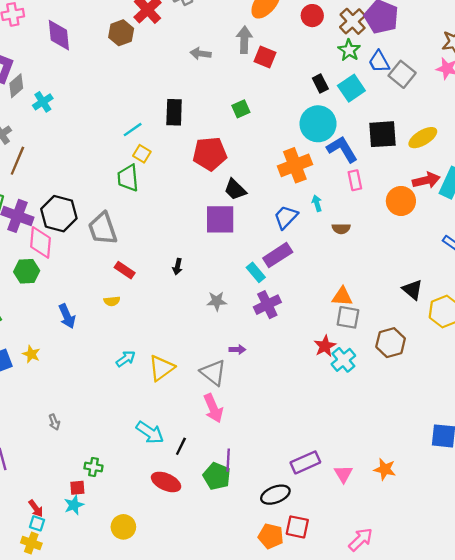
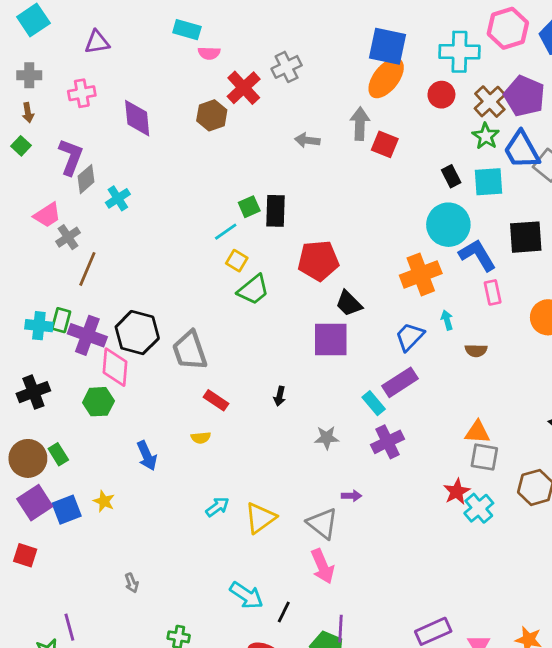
blue trapezoid: (379, 62) -> (522, 150), size x1.4
cyan square: (351, 88) -> (488, 182), turned 30
green square: (241, 109) -> (249, 207), moved
green trapezoid: (128, 178) -> (253, 290), moved, turned -124

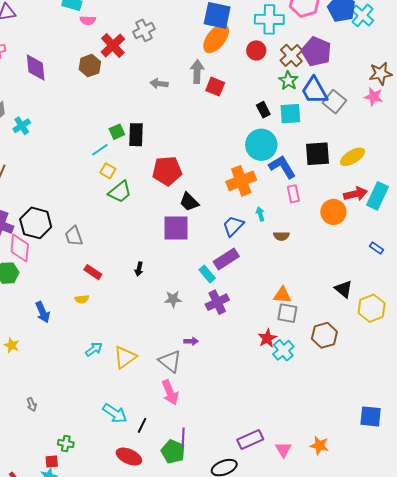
gray trapezoid: (190, 351) -> (74, 236), size x0.7

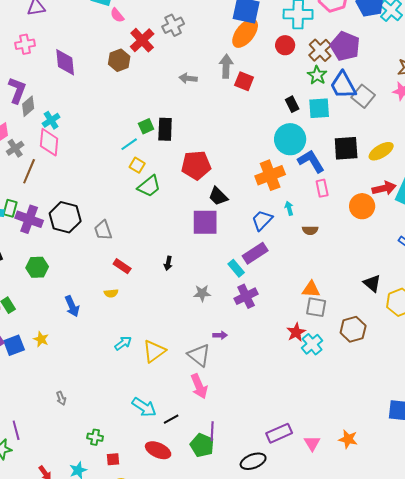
pink semicircle: (88, 20) -> (117, 15), turned 49
pink diamond: (20, 248) -> (49, 142), moved
black line: (142, 425) -> (171, 419), turned 35
red square: (52, 462) -> (113, 459), moved

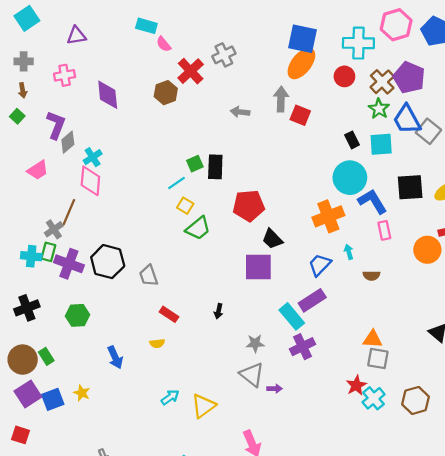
gray cross: (15, 148) -> (54, 229), moved
cyan rectangle: (236, 268) -> (292, 316), size x1.4
brown hexagon: (353, 329) -> (416, 400), moved
gray triangle: (199, 355) -> (252, 375), moved

